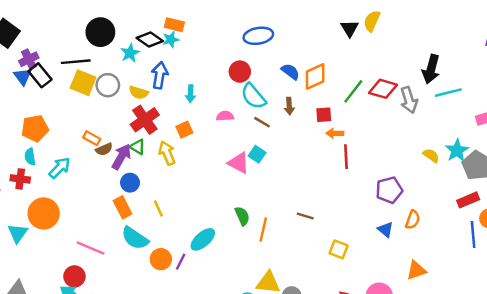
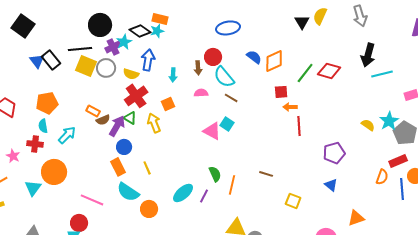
purple cross: (29, 59) -> (113, 47), moved
gray arrow: (409, 100) -> (360, 16), moved
brown arrow: (289, 106) -> (198, 68), moved
orange semicircle: (413, 220) -> (382, 177), moved
purple line: (181, 262) -> (204, 196), moved

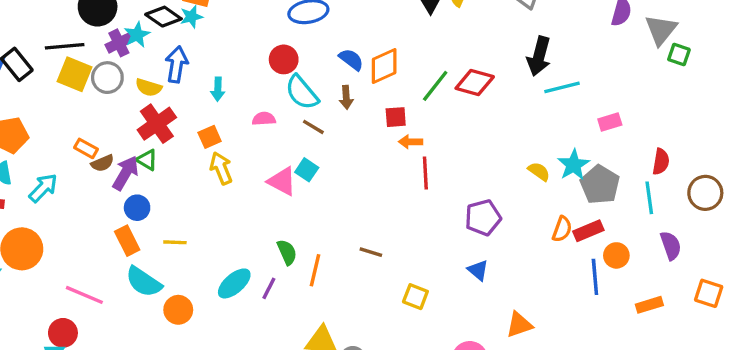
brown arrow: (198, 68) -> (346, 97), moved
yellow arrow: (154, 123) -> (221, 168), moved
yellow line: (147, 168) -> (175, 242), turned -64
orange semicircle: (382, 177) -> (562, 229), moved

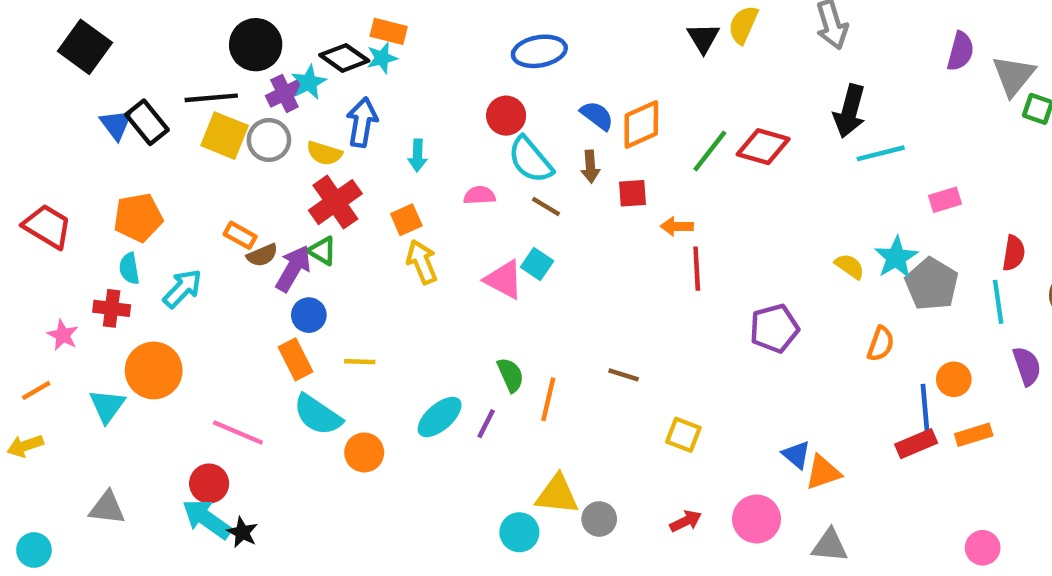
red square: (396, 117) -> (632, 193), moved
red rectangle: (588, 231) -> (916, 444), moved
blue triangle: (478, 270) -> (796, 455), moved
orange rectangle: (649, 305) -> (974, 435), moved

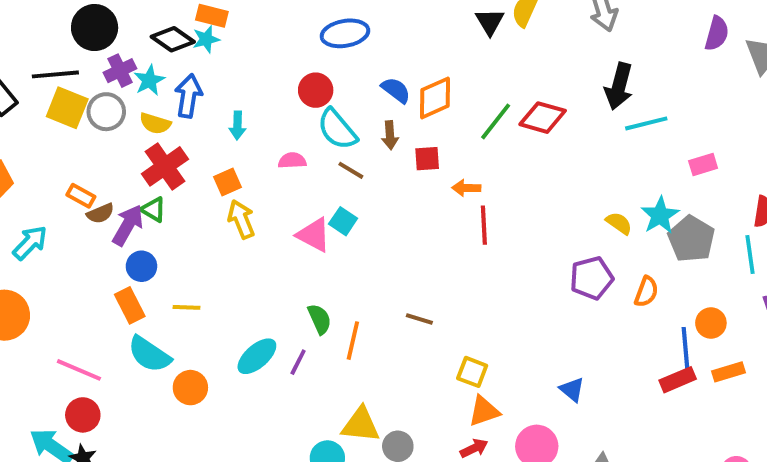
cyan star: (309, 82) -> (149, 80), moved
purple pentagon: (774, 328) -> (592, 278), moved
orange triangle: (823, 472) -> (484, 411), moved
red circle: (209, 484) -> (83, 415), moved

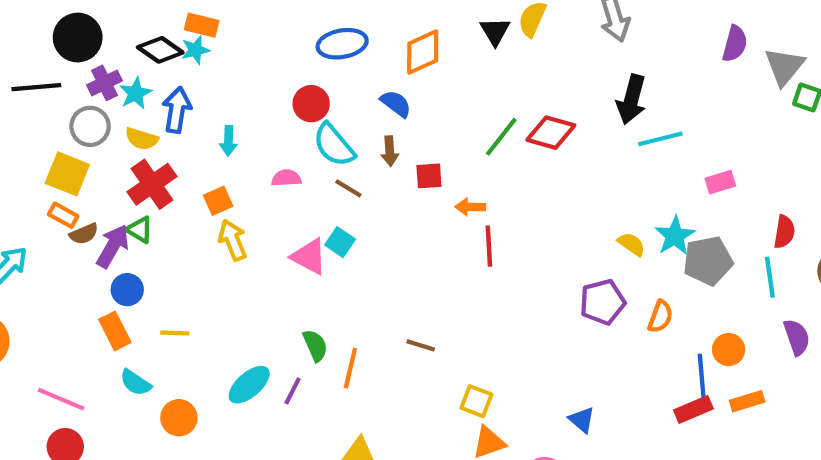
orange diamond: (435, 98) -> (423, 52), moved
yellow square: (67, 108) -> (67, 174), moved
gray pentagon: (691, 239) -> (708, 261), turned 30
cyan semicircle: (149, 354) -> (136, 383), size x0.7

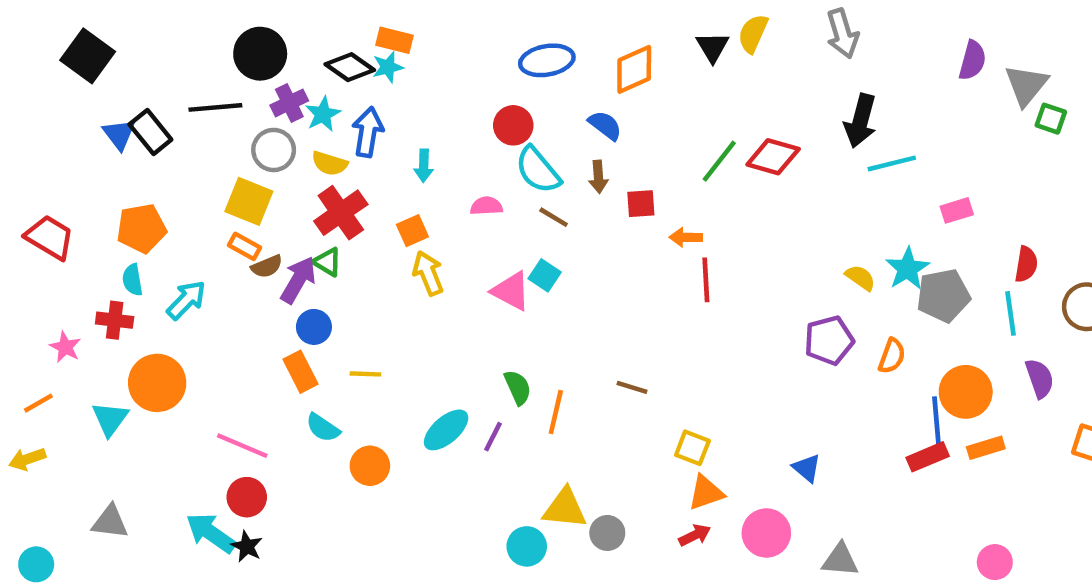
orange circle: (729, 350) -> (966, 392), size x1.5

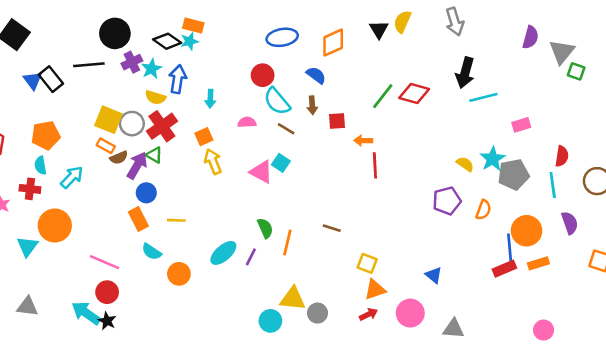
gray circle: (274, 150) -> (132, 124), moved

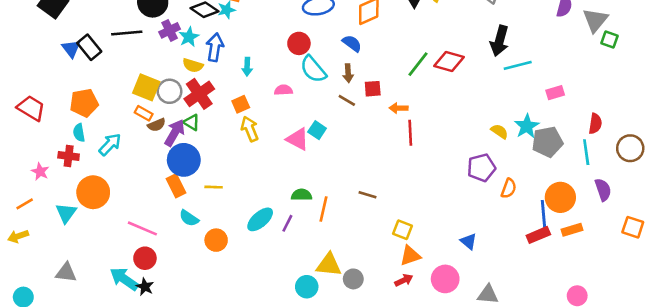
brown line: (286, 129) -> (347, 100), moved
blue circle: (146, 193) -> (184, 160), size x1.6
orange semicircle: (483, 210) -> (509, 188), moved
green semicircle: (265, 228) -> (302, 195), turned -66

